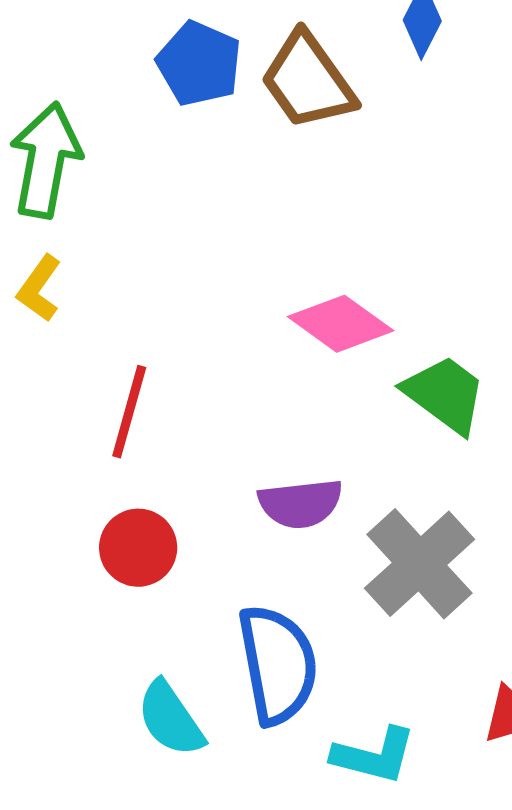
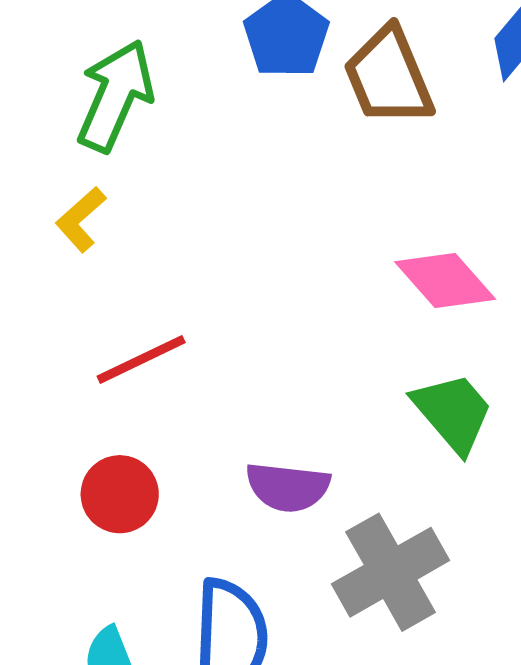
pink diamond: (341, 324) -> (445, 281), moved
red line: (129, 412) -> (141, 359), turned 36

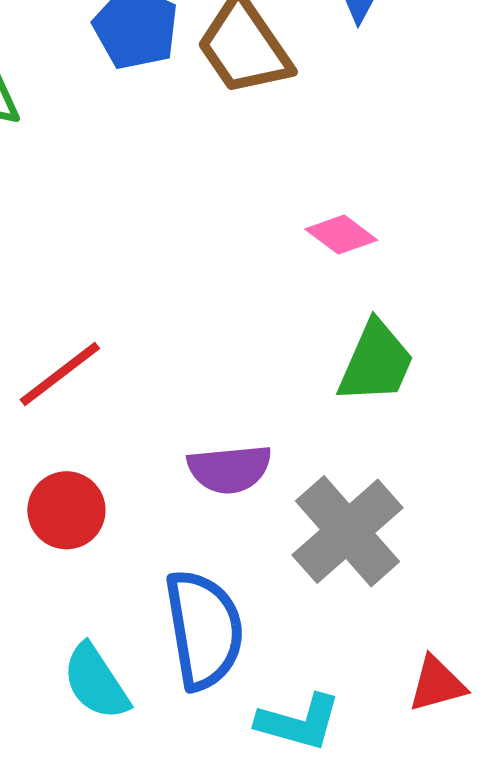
pink diamond: (445, 281) -> (341, 235), size x0.7
green trapezoid: (453, 413) -> (376, 362), turned 76

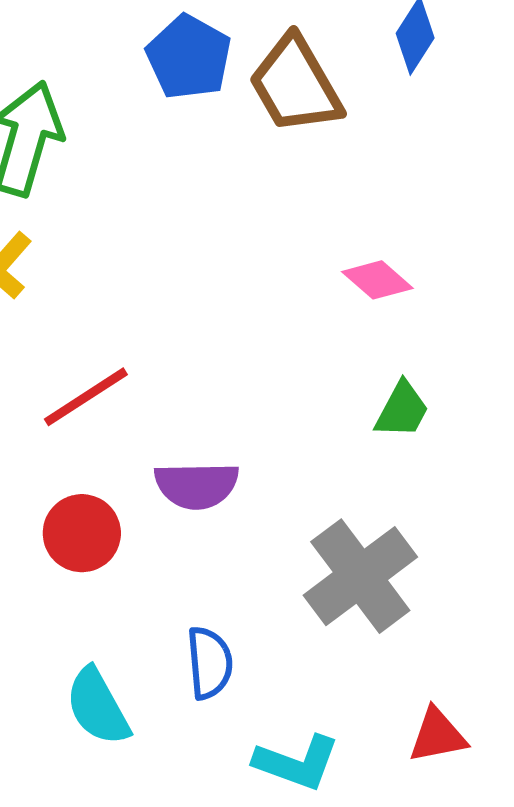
green trapezoid: (376, 362) -> (402, 410), size x0.7
purple semicircle: (230, 469) -> (197, 485), moved
blue semicircle: (204, 630) -> (210, 663), size x0.6

